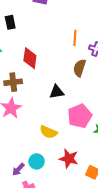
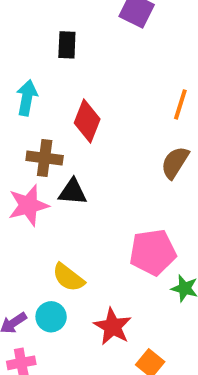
black triangle: (57, 92) -> (73, 192), moved
yellow semicircle: (48, 132) -> (68, 277), moved

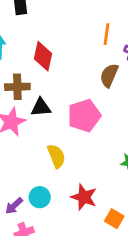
pink pentagon: (153, 252) -> (84, 116), moved
yellow semicircle: (68, 277) -> (56, 156), moved, turned -140

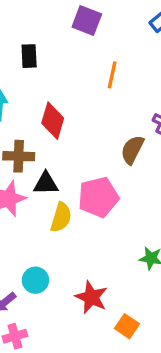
orange line: (106, 34) -> (112, 75), moved
yellow semicircle: (56, 156) -> (61, 217), moved, turned 35
cyan circle: (40, 197) -> (35, 280), moved

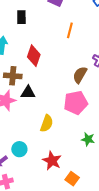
pink pentagon: (98, 197) -> (76, 103), moved
yellow semicircle: (61, 217) -> (47, 123), moved

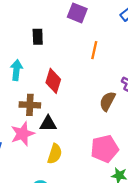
pink pentagon: (76, 103) -> (105, 149), moved
yellow semicircle: (47, 123) -> (55, 154), moved

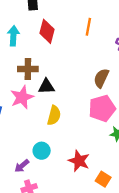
orange line: (94, 50) -> (88, 27), moved
red diamond: (53, 81) -> (47, 31), moved
brown semicircle: (107, 101) -> (101, 78), moved

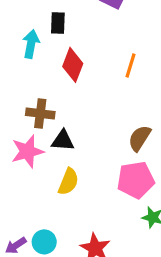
cyan arrow: (13, 36) -> (31, 44), moved
cyan circle: (42, 151) -> (44, 242), moved

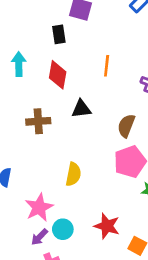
black rectangle: (58, 23) -> (59, 34), moved
black triangle: (63, 141) -> (81, 109), moved
pink star: (27, 151) -> (39, 207), moved

